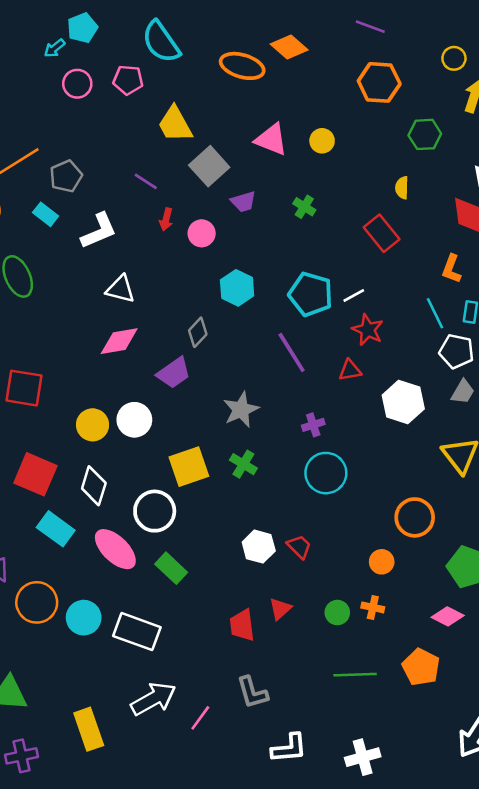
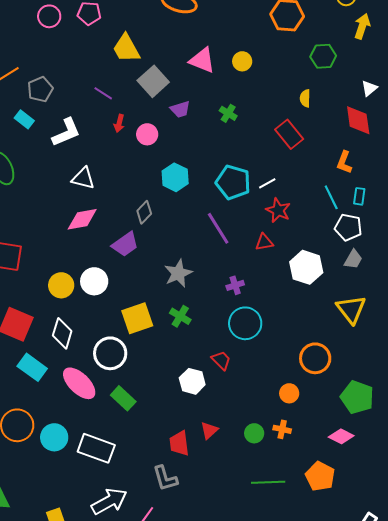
red trapezoid: (299, 547) -> (221, 360), moved
gray L-shape: (252, 692) -> (165, 478), moved

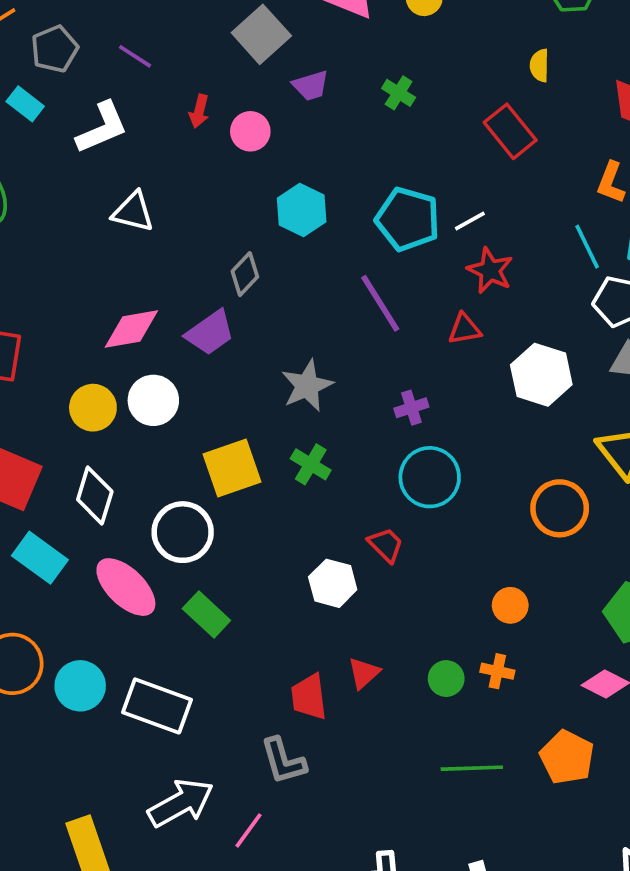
purple line: (103, 93) -> (135, 56), moved
pink diamond: (82, 219) -> (131, 329), moved
orange circle: (315, 358) -> (560, 508), moved

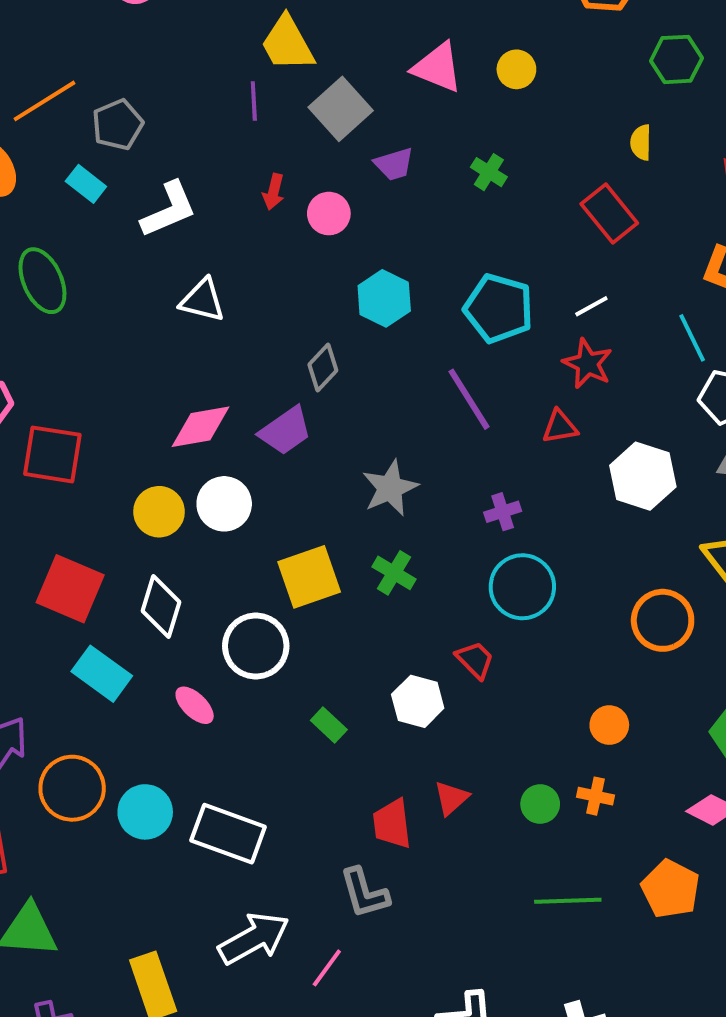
purple line: (135, 56) -> (254, 101), moved, turned 54
white line: (470, 221) -> (591, 306), moved
pink ellipse: (126, 587) -> (195, 705), size x0.6
green rectangle: (206, 614) -> (329, 725), moved, size x0.7

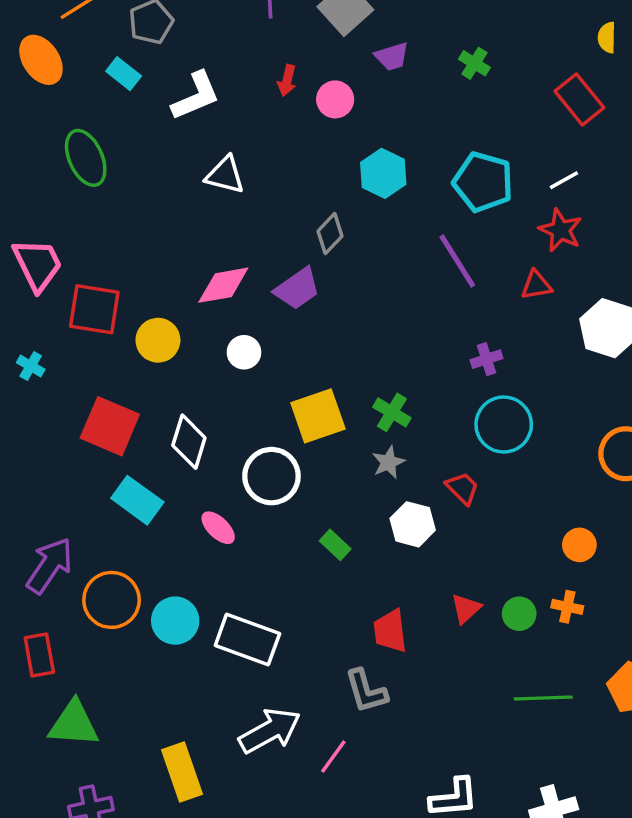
gray star: (390, 488) -> (388, 462), moved, size x0.7
white circle: (224, 504) -> (244, 352), size x0.7
yellow circle: (159, 512) -> (158, 340), moved
red triangle: (451, 798) -> (466, 609), moved

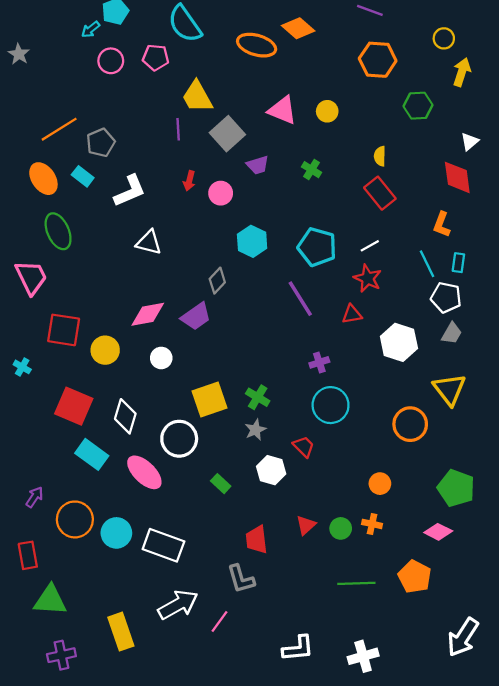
yellow semicircle: (607, 37) -> (380, 156), moved
orange ellipse: (41, 60) -> (43, 179), moved
pink trapezoid: (38, 265) -> (31, 277), moved
pink ellipse: (218, 528) -> (144, 472), size x1.6
purple arrow: (50, 566) -> (35, 497), size x0.6

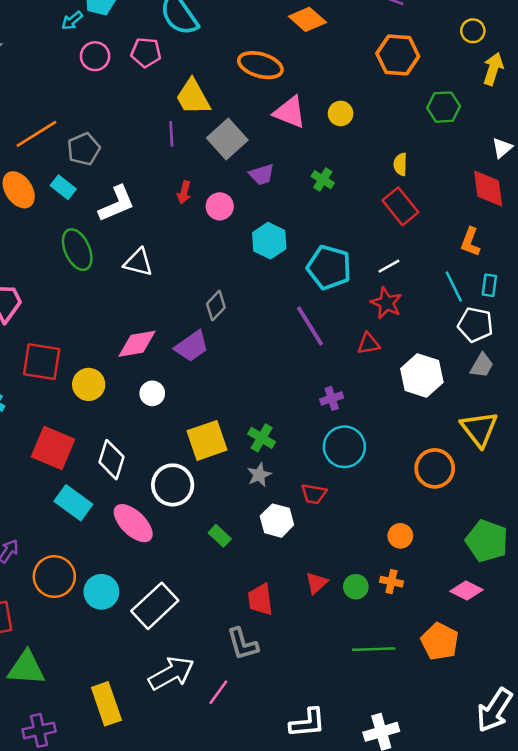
orange ellipse: (257, 45) -> (260, 65), moved
green ellipse: (58, 231) -> (77, 250), moved
cyan hexagon: (252, 241) -> (269, 241), moved
red trapezoid: (304, 447) -> (314, 494), turned 145
white rectangle: (163, 545) -> (155, 606), turned -63

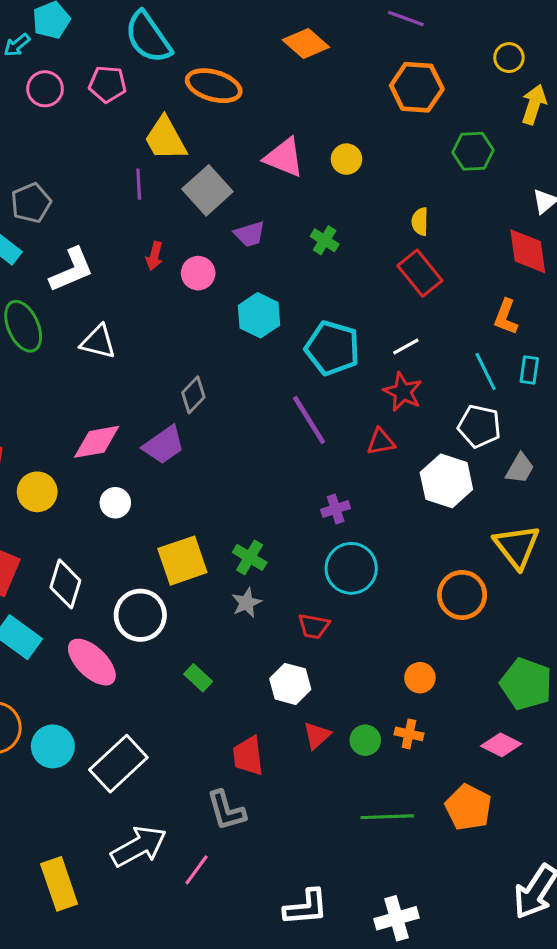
orange ellipse: (260, 65) -> (214, 86), moved
white pentagon: (475, 325) -> (479, 426), moved
white hexagon: (277, 521) -> (290, 684), moved

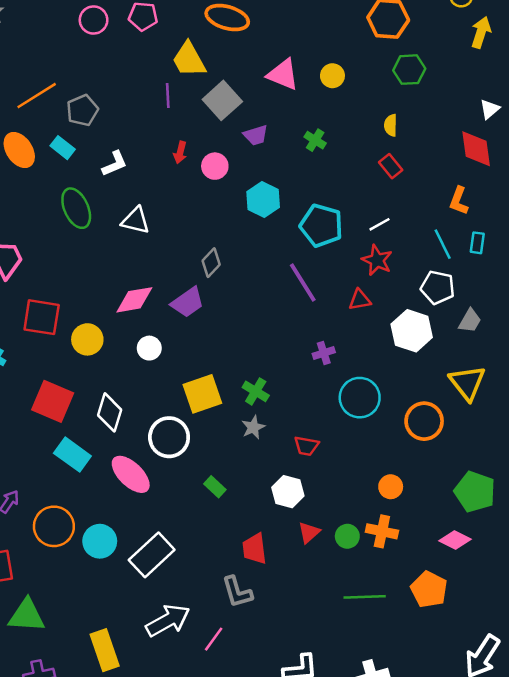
green hexagon: (473, 151) -> (409, 70), moved
white L-shape: (72, 270) -> (115, 164), size x0.7
red rectangle: (420, 273) -> (391, 166), size x0.7
cyan circle: (351, 568) -> (360, 398), moved
orange cross: (409, 734) -> (382, 531), size x1.4

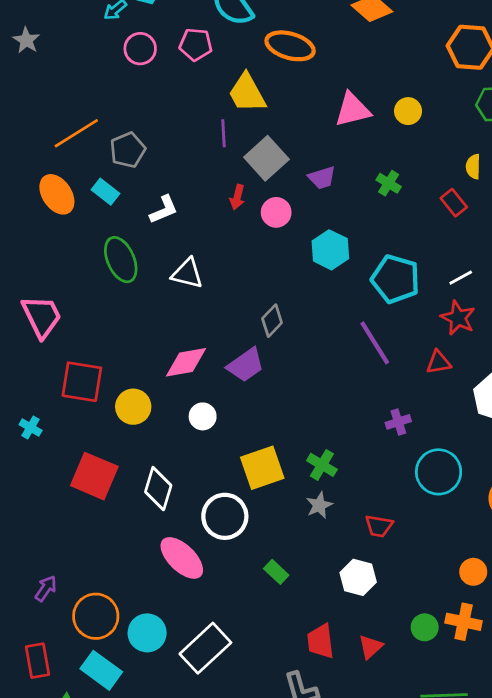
pink triangle: (283, 74) -> (352, 110), turned -36
gray square: (222, 100) -> (266, 158), moved
red rectangle: (391, 166) -> (454, 203), moved
cyan rectangle: (72, 455) -> (101, 670), moved
red triangle: (309, 533) -> (371, 647), moved

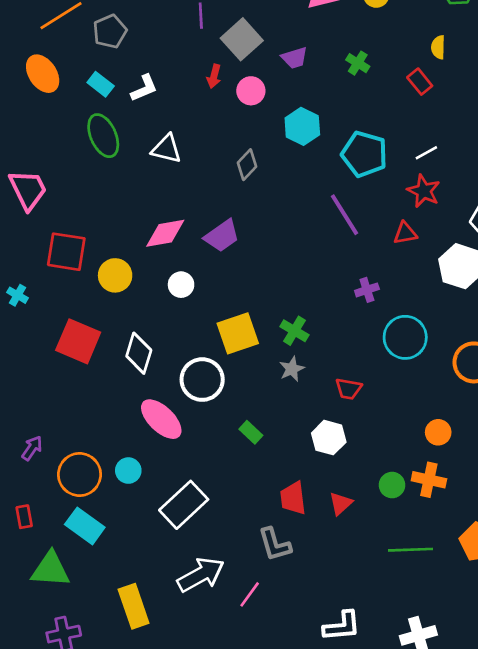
cyan rectangle: (105, 192) -> (101, 84), moved
gray diamond: (272, 321) -> (247, 165), moved
cyan circle: (147, 633) -> (128, 471), moved, size x0.7
red rectangle: (37, 661) -> (24, 517), size x0.7

